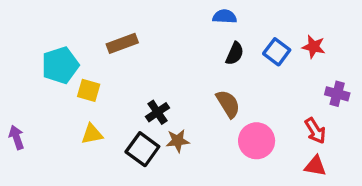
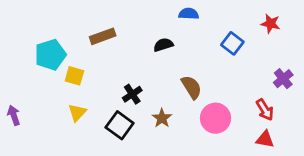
red star: (314, 47) -> (271, 24), moved
black semicircle: (235, 53) -> (163, 45), moved, turned -132
purple cross: (337, 94) -> (283, 79), turned 36
yellow triangle: (92, 134) -> (77, 113), turned -36
brown star: (178, 141) -> (162, 118), moved, turned -30

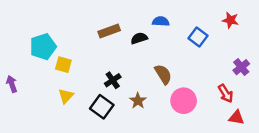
blue semicircle: (189, 14) -> (161, 21), moved
brown rectangle: (103, 36) -> (109, 31), moved
purple arrow: (14, 115) -> (12, 84), moved
red triangle: (265, 139) -> (236, 118), moved

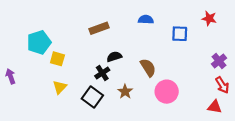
blue square: (198, 37) -> (180, 34), turned -35
black semicircle: (139, 38) -> (114, 57), moved
red arrow: (226, 93) -> (222, 85), moved

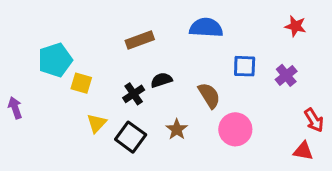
blue semicircle: (146, 20) -> (206, 28), size x1.5
blue square: (180, 34) -> (245, 66), moved
purple cross: (219, 61) -> (286, 75), moved
black cross: (102, 73) -> (134, 94), moved
yellow triangle: (60, 87) -> (97, 123), moved

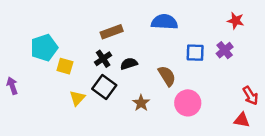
purple cross: (286, 75) -> (225, 50), moved
black cross: (134, 94) -> (103, 59), moved
black square: (131, 137) -> (104, 87), moved

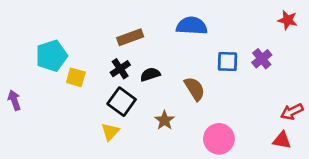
red star: (236, 21) -> (288, 20), moved
red arrow: (250, 96) -> (292, 112), turned 96
yellow triangle: (77, 98) -> (110, 132), moved
pink circle: (188, 103) -> (219, 139), moved

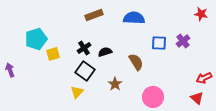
brown rectangle: (130, 37) -> (94, 15), moved
yellow square: (76, 77) -> (53, 54), turned -32
red triangle: (282, 140) -> (197, 98), turned 32

